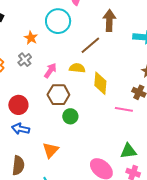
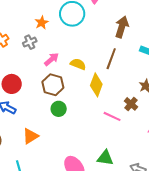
brown line: (90, 45) -> (111, 59), moved, turned -45

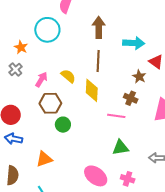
yellow semicircle: (78, 64) -> (68, 76), turned 35
orange triangle: (30, 136) -> (44, 159), turned 30
green triangle: (105, 158) -> (120, 148), moved

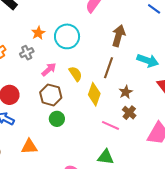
cyan circle: (47, 30) -> (67, 36), moved
brown star: (139, 77) -> (126, 92), moved

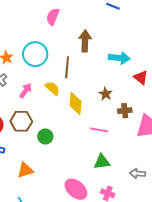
brown line: (109, 68) -> (67, 67), moved
brown hexagon: (51, 95) -> (21, 121), moved
brown cross: (129, 113) -> (125, 111), moved, turned -32

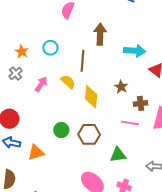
cyan circle: (35, 54) -> (50, 48), size x0.6
brown hexagon: (21, 121) -> (89, 134), moved
pink line: (99, 130) -> (130, 123), moved
orange triangle: (25, 170) -> (36, 153), moved

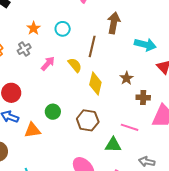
pink line: (130, 123) -> (130, 127), moved
green circle: (61, 130) -> (53, 112), moved

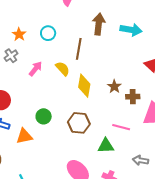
cyan arrow: (145, 45) -> (131, 30), moved
brown star: (127, 78) -> (114, 86), moved

